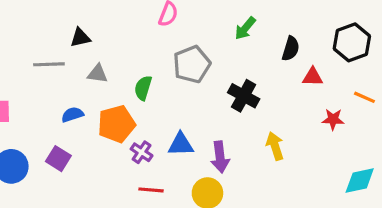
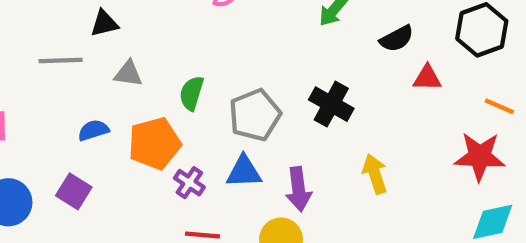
black semicircle: (291, 49) -> (397, 39), turned 45
gray pentagon: (192, 64) -> (255, 115), moved
red star: (333, 119) -> (480, 156), moved, size x1.6

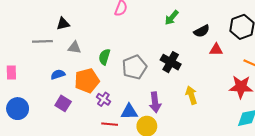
blue triangle: (244, 172) -> (129, 112), moved
purple square: (74, 191) -> (63, 103), moved

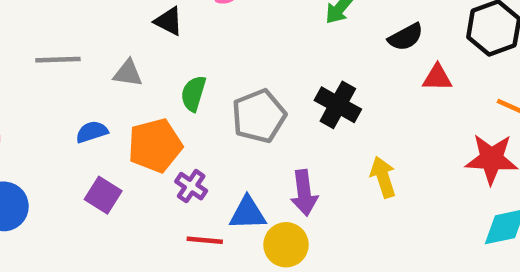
black triangle: (63, 24) -> (169, 21), moved, turned 40

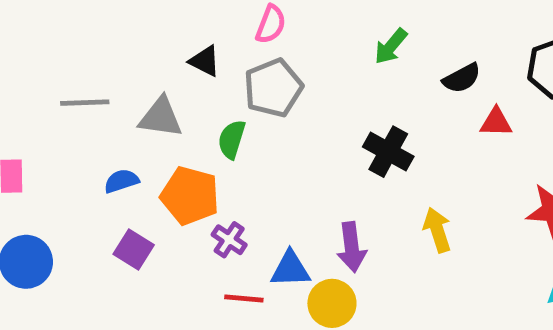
gray triangle: (128, 73) -> (161, 117), size x1.4
gray pentagon: (259, 116) -> (273, 88), moved
orange pentagon: (155, 145) -> (190, 196), turned 30

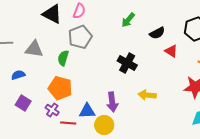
black triangle: (205, 61) -> (52, 14), moved, size x1.5
red triangle: (496, 122) -> (171, 51), turned 32
orange pentagon: (190, 196) -> (60, 88), moved
yellow arrow: (437, 230) -> (147, 95), turned -66
purple cross: (229, 240) -> (52, 110), moved

